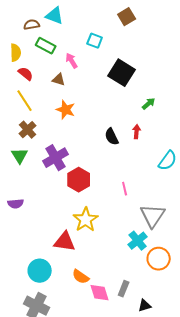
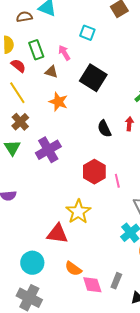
green rectangle: (46, 46) -> (36, 50), moved, turned 42
black square: (122, 73) -> (93, 78), moved
red hexagon: (79, 180) -> (94, 172), moved

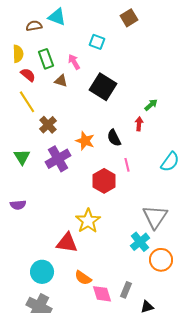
orange star: (58, 102) -> (85, 141), moved
brown cross: (20, 122) -> (48, 125), moved
red arrow: (129, 124) -> (139, 124), moved
pink line: (117, 181) -> (127, 165), moved

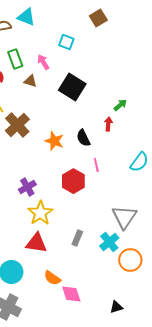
brown cross: (48, 125) -> (17, 125), size x1.4
purple cross: (58, 159) -> (27, 187), moved, size x0.7
yellow star: (88, 221) -> (40, 213), moved
gray rectangle: (126, 290) -> (77, 238), moved

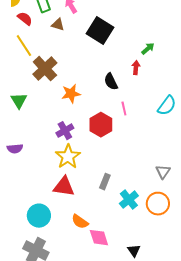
orange star: (54, 141) -> (71, 94), moved, turned -30
purple cross: (27, 187) -> (65, 131), moved
gray triangle: (124, 217) -> (163, 172), moved, size x0.6
cyan cross: (109, 242) -> (129, 200), moved
black triangle: (116, 307) -> (134, 251), moved, turned -48

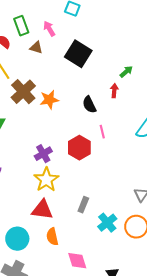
orange star: (71, 94) -> (49, 100), moved
orange semicircle: (80, 222) -> (52, 237), moved, turned 42

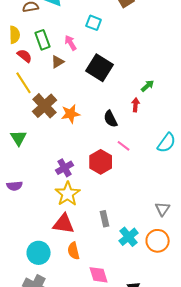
brown triangle: (36, 48) -> (58, 62), turned -48
pink line: (102, 132) -> (124, 146), turned -40
gray rectangle: (83, 205) -> (105, 219), turned -35

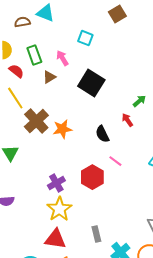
red arrow: (136, 105) -> (127, 120), turned -40

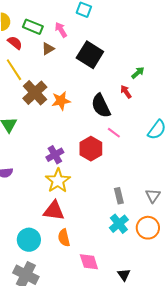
green rectangle: (34, 55) -> (33, 27), turned -48
black semicircle: (102, 134) -> (101, 106), size x1.4
gray rectangle: (96, 234) -> (119, 196), moved

